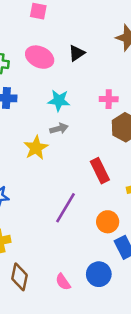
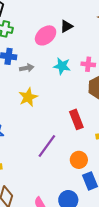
pink ellipse: (40, 57) -> (46, 35), moved, turned -70
cyan star: (59, 100) -> (62, 66), moved
gray arrow: (59, 129) -> (27, 68), moved

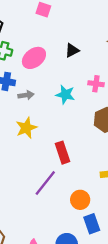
pink ellipse: (46, 35) -> (34, 58), moved
pink cross: (88, 64) -> (96, 84), moved
red rectangle: (76, 119) -> (63, 153), moved

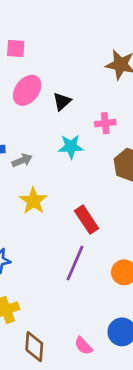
black triangle: (72, 50) -> (62, 101), moved
pink ellipse: (34, 58) -> (27, 90), moved

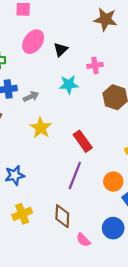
brown diamond: (34, 347) -> (62, 216), moved

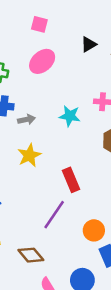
black triangle: (61, 50) -> (89, 44), moved
brown diamond: (62, 216) -> (31, 255), turned -55

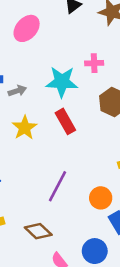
cyan star: (70, 116) -> (62, 82), size x1.4
red rectangle: (71, 180) -> (65, 121), moved

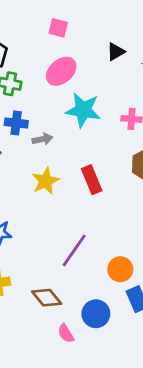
cyan star: (62, 82) -> (83, 110), moved
blue circle: (95, 251) -> (96, 314), moved

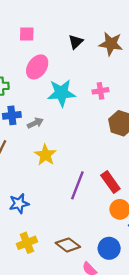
red rectangle: (92, 180) -> (110, 182), moved
purple line: (74, 250) -> (77, 185), moved

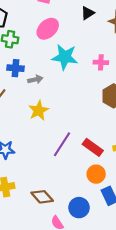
red rectangle: (110, 182) -> (93, 147), turned -30

